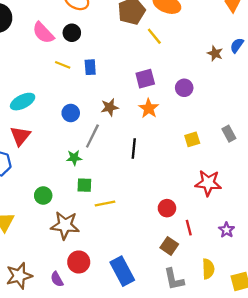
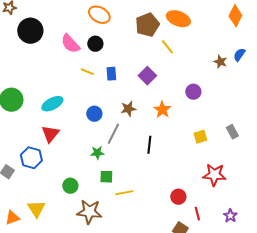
purple square: (145, 79) -> (147, 76), moved, turned -30

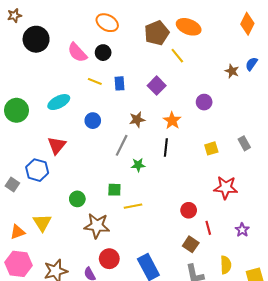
cyan ellipse: (52, 104) -> (59, 102), moved
blue circle: (94, 114) -> (93, 121), moved
black line: (149, 145) -> (166, 147), moved
green star: (97, 153) -> (138, 165), moved

